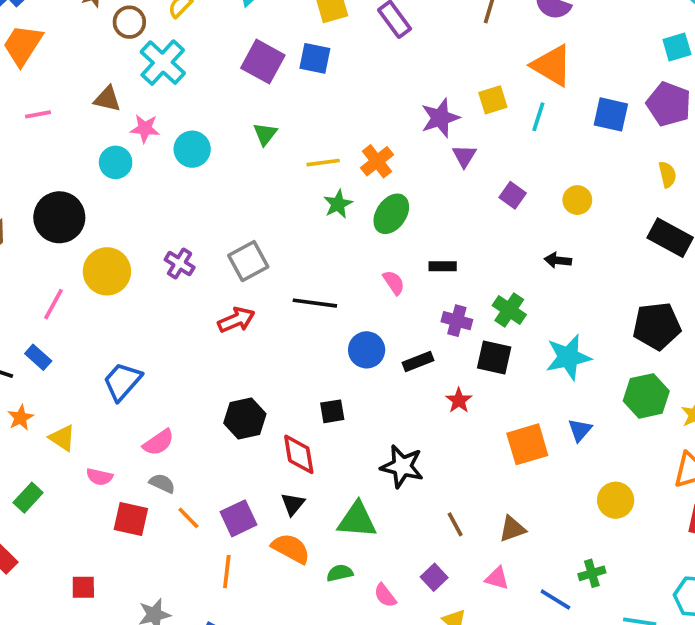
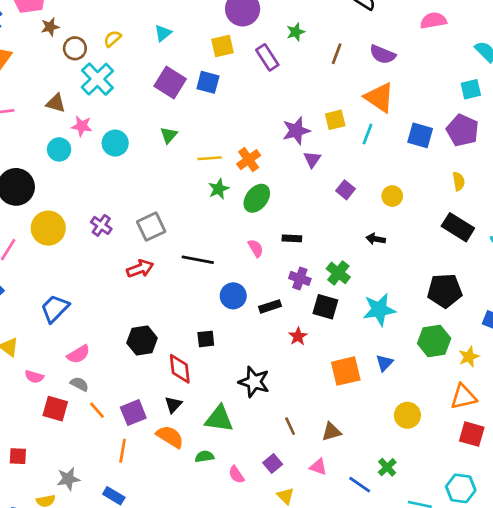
green cross: (592, 573) -> (387, 467), turned -30

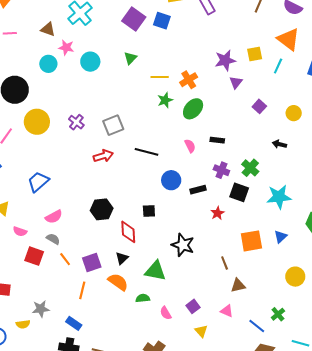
brown line: (290, 426) -> (225, 263), moved

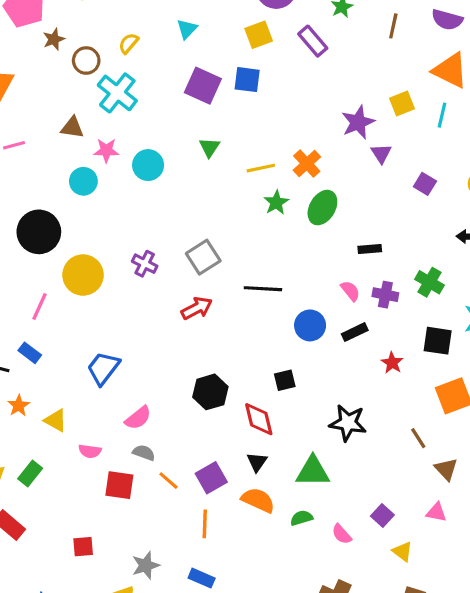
pink semicircle: (190, 146) -> (350, 291), moved
black square: (239, 192) -> (438, 341), moved
brown triangle: (238, 285) -> (446, 469), turned -49

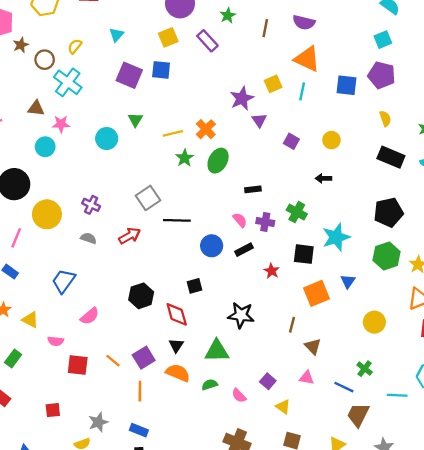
cyan circle: (148, 165) -> (107, 139), moved
gray square: (203, 257) -> (148, 198), moved
brown line: (418, 438) -> (292, 325), turned 49
gray semicircle: (144, 453) -> (88, 238), moved

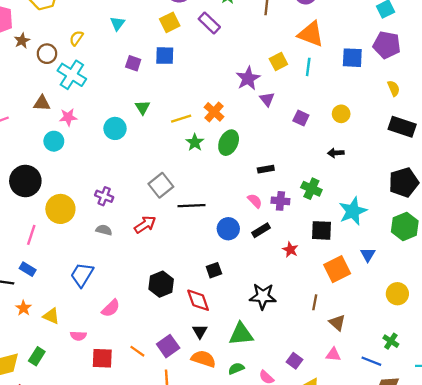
purple square: (129, 75) -> (133, 63), size x0.6

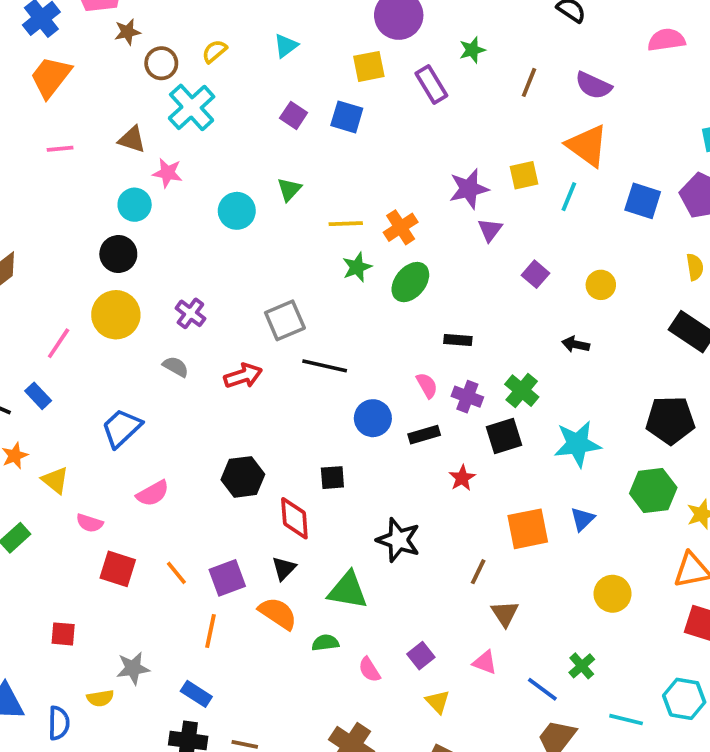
black circle: (25, 181) -> (118, 254), moved, size x0.7
black square: (322, 230) -> (504, 436), moved, turned -35

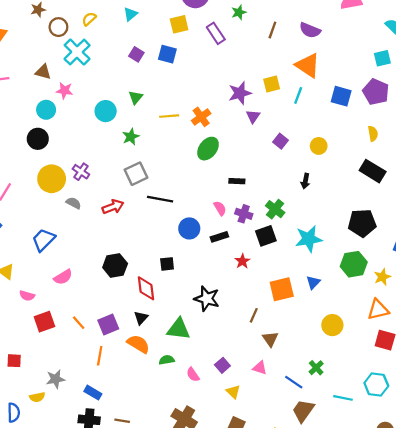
green star: (357, 267) -> (131, 137), moved
yellow circle: (116, 315) -> (52, 179), moved
black arrow: (576, 344) -> (305, 181), turned -88
red square: (118, 569) -> (44, 322), turned -35

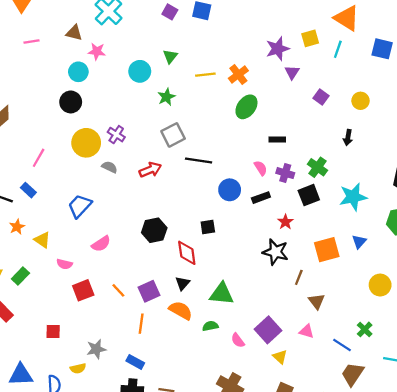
black star: (207, 299) -> (275, 252), moved
purple square: (222, 365) -> (268, 330), size x1.6

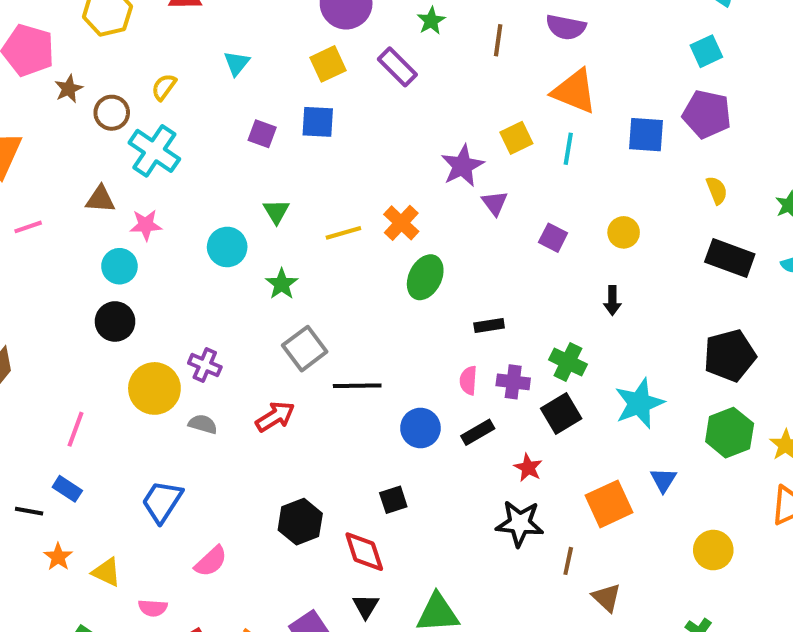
pink semicircle: (261, 168) -> (468, 380), turned -133

